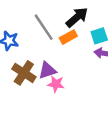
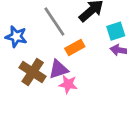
orange rectangle: (68, 37) -> (75, 47), moved

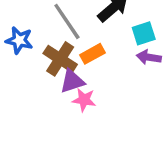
brown cross: (33, 72) -> (60, 59), moved

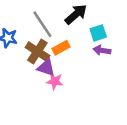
purple triangle: (72, 81) -> (46, 68), turned 36

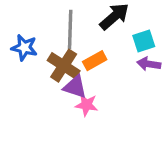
gray line: (42, 24) -> (70, 30), turned 36

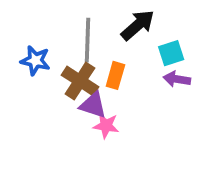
orange rectangle: (95, 61) -> (115, 75), turned -45

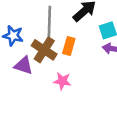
purple triangle: (93, 105) -> (23, 65), moved

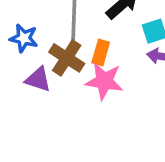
pink star: (62, 81) -> (104, 81), moved, size x1.5

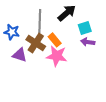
orange rectangle: (101, 53) -> (55, 40), turned -56

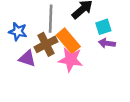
orange rectangle: (55, 40) -> (68, 41), size x1.5
brown cross: (36, 43) -> (46, 44), turned 30

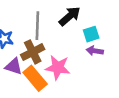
orange rectangle: (68, 41) -> (35, 78), moved

